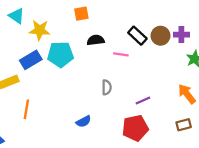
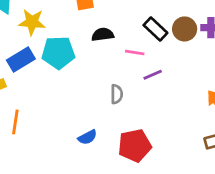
purple line: (143, 101) -> (153, 75), moved
red pentagon: (135, 128) -> (135, 145), moved

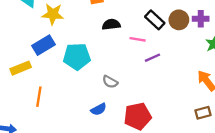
cyan pentagon: (58, 53) -> (77, 57), moved
gray semicircle: (117, 94) -> (110, 82), moved, turned 119

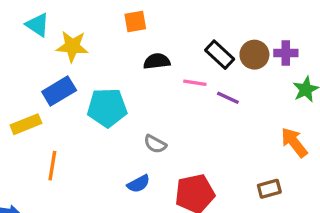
purple line: (153, 58) -> (228, 98), moved, turned 49
brown rectangle: (203, 113) -> (269, 189), moved

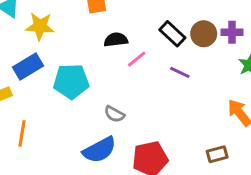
pink line: (195, 83) -> (137, 59), moved, turned -48
blue semicircle: (139, 184) -> (99, 150), size x1.6

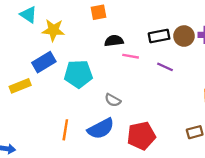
black rectangle: (172, 34) -> (159, 36), turned -54
pink line: (137, 59) -> (131, 56), turned 49
orange line: (22, 133) -> (65, 130), moved

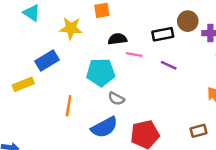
yellow star: (53, 30) -> (71, 28), moved
brown circle: (184, 36) -> (188, 21), moved
cyan pentagon: (78, 74) -> (101, 72), moved
orange line: (65, 130) -> (69, 106), moved

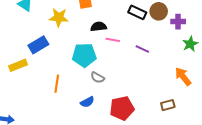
black rectangle: (163, 34) -> (137, 12), moved, turned 36
blue semicircle: (104, 127) -> (87, 102), size x0.6

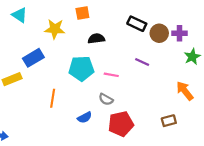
brown circle: (159, 11) -> (159, 33), moved
pink line: (113, 40) -> (111, 75), moved
gray semicircle: (98, 78) -> (106, 99), moved

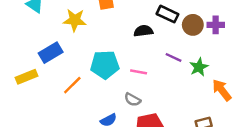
black semicircle: (96, 39) -> (143, 31), moved
green star: (192, 57) -> (199, 67), moved
orange line: (53, 98) -> (72, 85), moved, turned 36

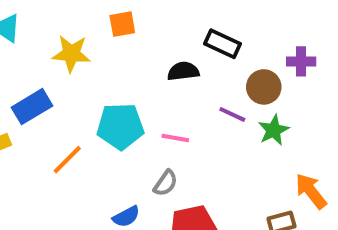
brown circle: (193, 25) -> (264, 87), moved
orange arrow: (222, 90) -> (311, 191), moved
gray semicircle: (133, 100) -> (166, 183), turned -84

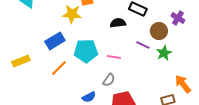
yellow star: (71, 54) -> (72, 14), moved
purple cross: (301, 61) -> (178, 18), turned 32
blue rectangle: (32, 107) -> (55, 41), moved

